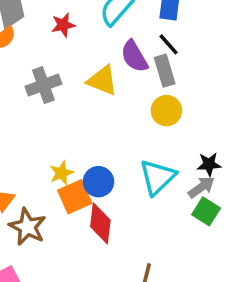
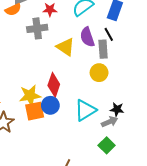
gray cross: (43, 85) -> (37, 28), moved
yellow star: (61, 173) -> (30, 96), size x1.5
green square: (206, 211) -> (107, 145), moved
red diamond: (100, 223) -> (54, 85), moved

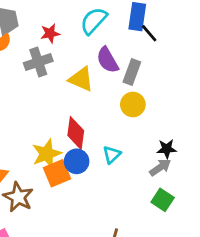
black line: (109, 34) -> (149, 33), moved
gray rectangle: (103, 49) -> (132, 72), turned 36
cyan triangle: (85, 110) -> (112, 155), moved, size x0.6

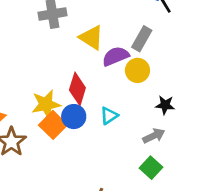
purple semicircle: (107, 60) -> (116, 56), moved, turned 88
black star: (167, 149) -> (165, 105), moved
orange square: (57, 173) -> (53, 125), turned -32

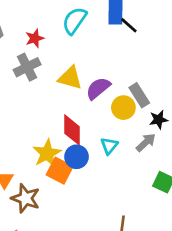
gray rectangle: (142, 39) -> (139, 95), moved, turned -45
yellow circle: (137, 70) -> (123, 108), moved
gray arrow: (154, 136) -> (146, 142), moved

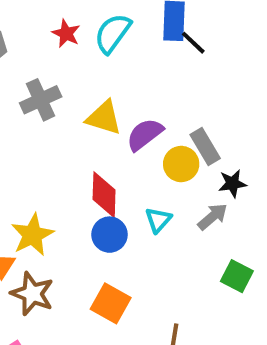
red star: (35, 38) -> (66, 33), moved, turned -30
yellow star: (47, 153) -> (32, 235), moved
orange square: (60, 171) -> (111, 303), moved

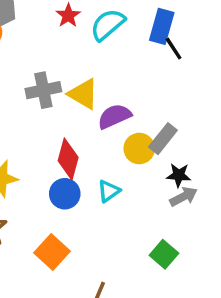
gray cross: (41, 100) -> (43, 90), moved
gray rectangle: (205, 147) -> (163, 139), turned 56
gray arrow: (213, 217) -> (184, 197), moved

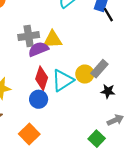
yellow triangle: (83, 94) -> (53, 40), turned -36
purple semicircle: (114, 116) -> (38, 49), moved
cyan triangle: (109, 191) -> (63, 80), moved, size x1.6
gray arrow: (184, 197) -> (115, 120), moved

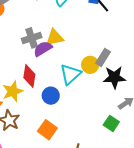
red diamond: (42, 78) -> (29, 76), moved
black star: (108, 91) -> (114, 77), size x1.6

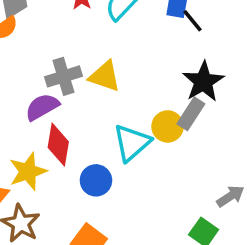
yellow triangle: (55, 38) -> (105, 76), turned 30
purple semicircle: (43, 49) -> (42, 107), moved
black star: (114, 77) -> (203, 82), moved, turned -30

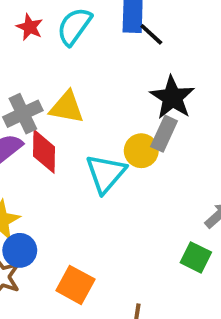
red diamond: (58, 145) -> (44, 151), moved
blue circle: (96, 180) -> (20, 250), moved

